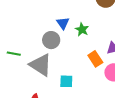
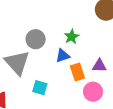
blue triangle: (63, 23) -> (63, 56), moved, turned 32

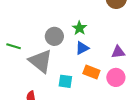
green star: (72, 37) -> (79, 28), moved
orange rectangle: (77, 72) -> (91, 72), moved, turned -42

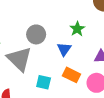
green star: (79, 28) -> (77, 29), moved
blue triangle: (82, 48) -> (64, 49), turned -32

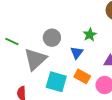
gray triangle: (19, 59) -> (35, 59), turned 30
cyan square: (44, 82) -> (56, 82), size x1.5

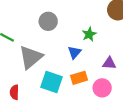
gray circle: (52, 38) -> (48, 21), moved
orange rectangle: (82, 76) -> (79, 78), turned -49

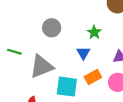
gray triangle: (31, 57) -> (42, 66), turned 30

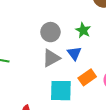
gray circle: (52, 28) -> (50, 32), moved
gray triangle: (42, 66) -> (51, 58), moved, size x0.7

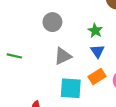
gray circle: (50, 32) -> (52, 22), moved
blue triangle: (74, 53) -> (97, 51), moved

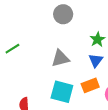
gray circle: (52, 22) -> (63, 14), moved
green line: (14, 56) -> (12, 49), turned -56

